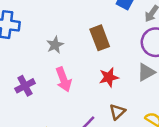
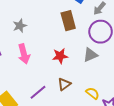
brown rectangle: (100, 38) -> (68, 21), moved

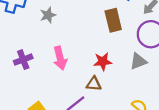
gray star: (20, 26) -> (48, 15), moved
brown triangle: (64, 84) -> (94, 84), moved, turned 40

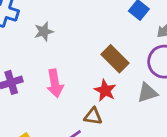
brown rectangle: (113, 20) -> (115, 59), moved, turned -35
red star: (103, 62) -> (105, 90), turned 30

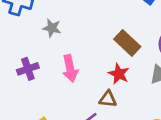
gray star: (44, 32) -> (52, 28), moved, turned 30

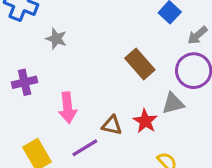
pink arrow: (70, 68) -> (68, 108), moved
red star: (119, 74) -> (145, 121), moved

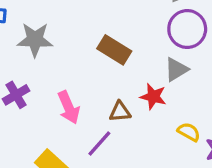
gray star: (56, 39) -> (35, 40), size x1.5
brown rectangle: (140, 64) -> (114, 50), moved

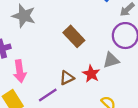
pink arrow: (69, 107) -> (20, 71), moved
brown triangle: (120, 112) -> (67, 78), turned -35

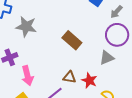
red star: (91, 74) -> (89, 80), moved
brown triangle: (67, 78) -> (69, 77), turned 40

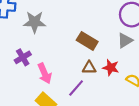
brown rectangle: (72, 40) -> (87, 41), moved

